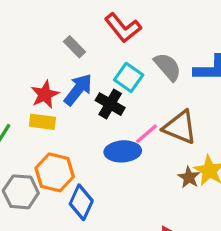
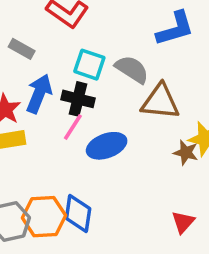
gray semicircle: (168, 67) -> (132, 69), moved
pink line: (146, 134) -> (73, 127), moved
orange hexagon: (55, 172) -> (44, 217), moved

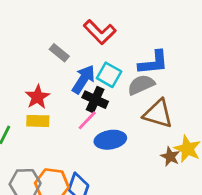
blue L-shape: (175, 29) -> (153, 63), moved
gray semicircle: (132, 69) -> (141, 85), turned -68
blue arrow: (39, 94) -> (83, 79), moved

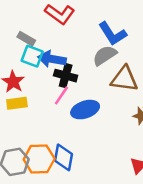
blue L-shape: (153, 63) -> (112, 34), turned 72
cyan square: (109, 75) -> (32, 56), moved
blue arrow: (83, 79) -> (52, 59), turned -104

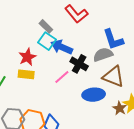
black cross: (66, 76) -> (79, 64), moved
blue ellipse: (85, 110) -> (94, 95), moved

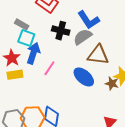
blue arrow: (62, 47) -> (33, 53), moved, turned 100
black cross: (79, 64) -> (61, 31), moved
blue ellipse: (94, 95) -> (84, 77), turned 60

